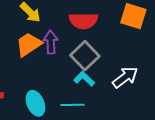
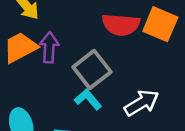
red semicircle: (83, 21) -> (121, 25), moved

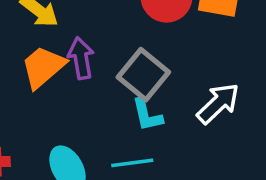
cyan L-shape: (88, 99) -> (147, 115), turned -140

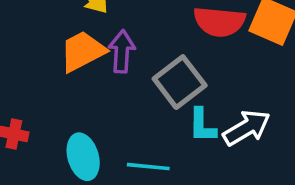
cyan L-shape: (147, 115) -> (202, 125), moved

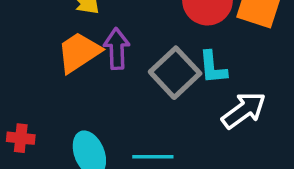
cyan L-shape: (202, 125) -> (213, 67), moved

